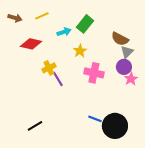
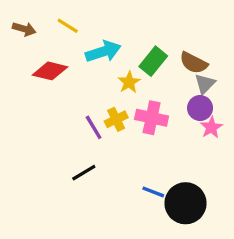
yellow line: (42, 16) -> (68, 26), turned 56
green rectangle: (85, 24) -> (153, 61), moved
cyan arrow: (64, 32) -> (103, 52), size x1.5
yellow cross: (49, 68) -> (116, 119), moved
black line: (35, 126) -> (84, 173), moved

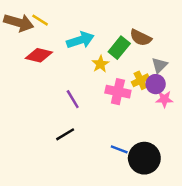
yellow line: (68, 26) -> (40, 20), moved
brown arrow: (24, 29) -> (19, 23), size x1.6
brown semicircle: (194, 63) -> (141, 38), moved
yellow cross: (116, 119) -> (141, 80), moved
pink star: (211, 127) -> (164, 99), turned 30

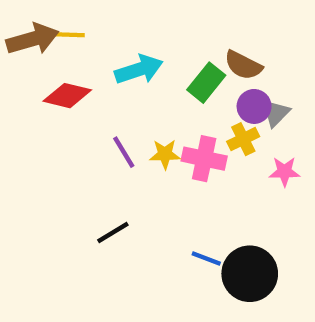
yellow line: (40, 20) -> (69, 35), turned -30
brown arrow: (19, 23) -> (32, 39), turned -32
yellow star: (100, 64) -> (165, 154), moved, turned 30
purple circle: (156, 84) -> (254, 106), moved
purple line: (73, 99) -> (124, 152), moved

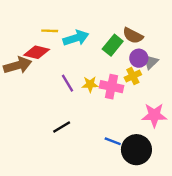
yellow line: (69, 35) -> (50, 31), moved
brown arrow: (32, 39) -> (18, 65), moved
pink star: (284, 172) -> (154, 115), moved, size x1.5

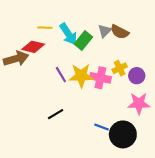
cyan arrow: (76, 38) -> (68, 34), turned 75
green rectangle: (113, 45) -> (83, 40), moved
purple circle: (139, 58) -> (137, 76), moved
gray triangle: (151, 62) -> (105, 31), moved
yellow star: (90, 84) -> (81, 76), size x1.6

